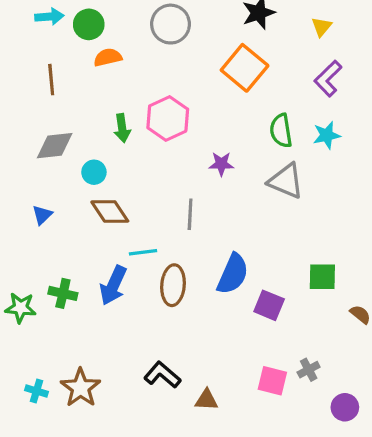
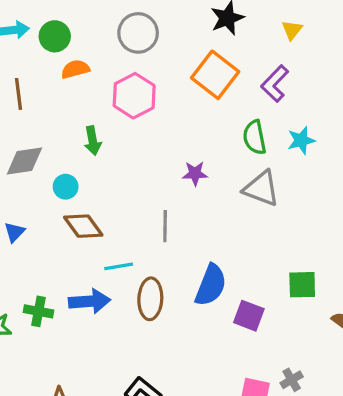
purple L-shape: (328, 79) -> (275, 84), moved
pink hexagon: (168, 118) -> (134, 96), moved
blue arrow: (113, 285) -> (89, 301), turned -117

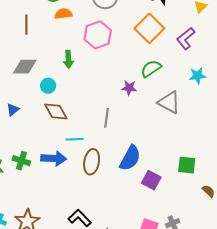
green semicircle: (255, 137) -> (151, 69), moved, turned 60

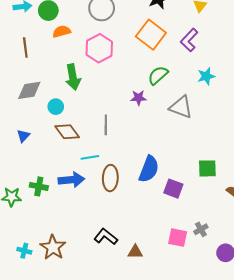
green arrow: (68, 59) -> (73, 77), size x1.4
gray line: (106, 118) -> (106, 125), moved

